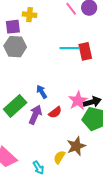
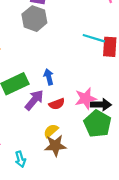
brown star: (76, 146) -> (55, 146), moved
yellow semicircle: (59, 157) -> (51, 131), moved

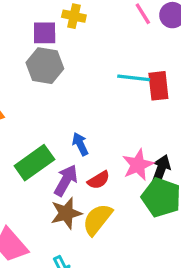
black arrow: (101, 105) -> (161, 170), turned -60
yellow semicircle: (51, 131) -> (97, 219), size x1.5
brown star: (55, 146) -> (66, 213), moved

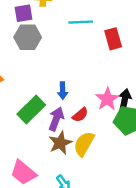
cyan line: (134, 78) -> (81, 22), moved
blue arrow: (80, 144) -> (63, 91), turned -147

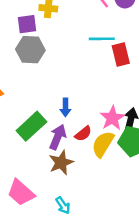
cyan line: (81, 22) -> (102, 39), moved
yellow semicircle: (84, 144) -> (103, 144), moved

